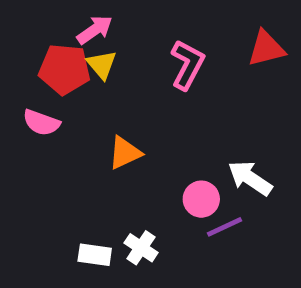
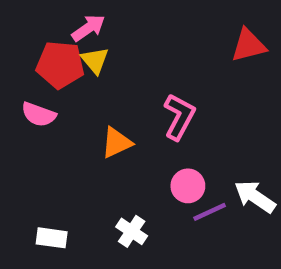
pink L-shape: (187, 65) -> (179, 117), moved
white arrow: (250, 178) -> (255, 197), moved
white rectangle: (95, 255) -> (52, 238), moved

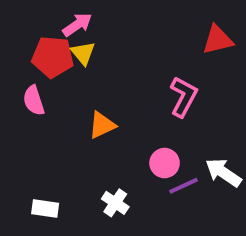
pink semicircle: (39, 115) -> (34, 100), turned 52
pink L-shape: (179, 117) -> (183, 97), moved

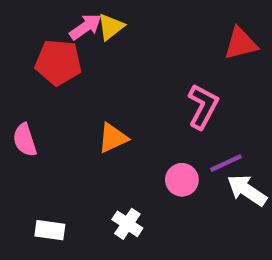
yellow triangle: (83, 53) -> (111, 27), moved, turned 32
pink semicircle: (34, 100) -> (25, 140), moved
purple line: (183, 186) -> (226, 163), moved

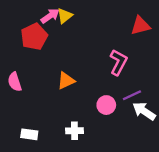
red pentagon: (58, 62) -> (34, 37), turned -30
white cross: (127, 224) -> (75, 131), turned -35

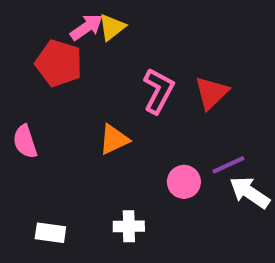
red triangle: (140, 26) -> (211, 93), moved, turned -30
red pentagon: (34, 37) -> (59, 63), turned -30
pink L-shape: (118, 62) -> (158, 91), moved

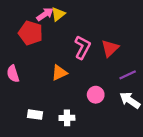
purple line: (228, 165) -> (128, 75), moved
white rectangle: (50, 233) -> (35, 115), moved

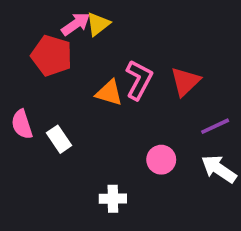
orange triangle: (59, 73) -> (109, 93), moved, turned 42
white rectangle: (35, 115) -> (59, 139), moved, turned 48

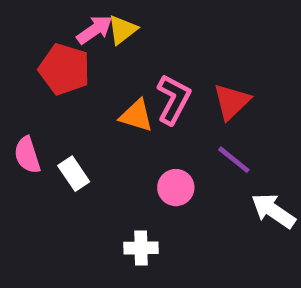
purple line: (215, 126) -> (234, 160), moved, turned 64
pink circle: (161, 160) -> (176, 188), moved

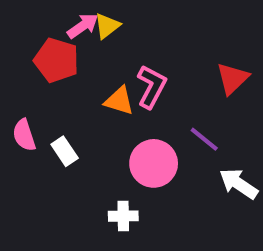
red triangle: (232, 102) -> (232, 78), moved
pink circle: (176, 188) -> (154, 163), size x1.5

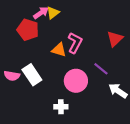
pink semicircle: (24, 135) -> (12, 76), moved, turned -63
white rectangle: (65, 151) -> (32, 75), size x1.5

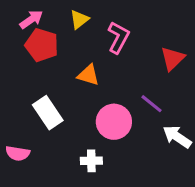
pink arrow: (41, 13) -> (31, 19), moved
pink L-shape: (75, 43) -> (118, 38), moved
pink semicircle: (12, 76) -> (18, 153), moved

